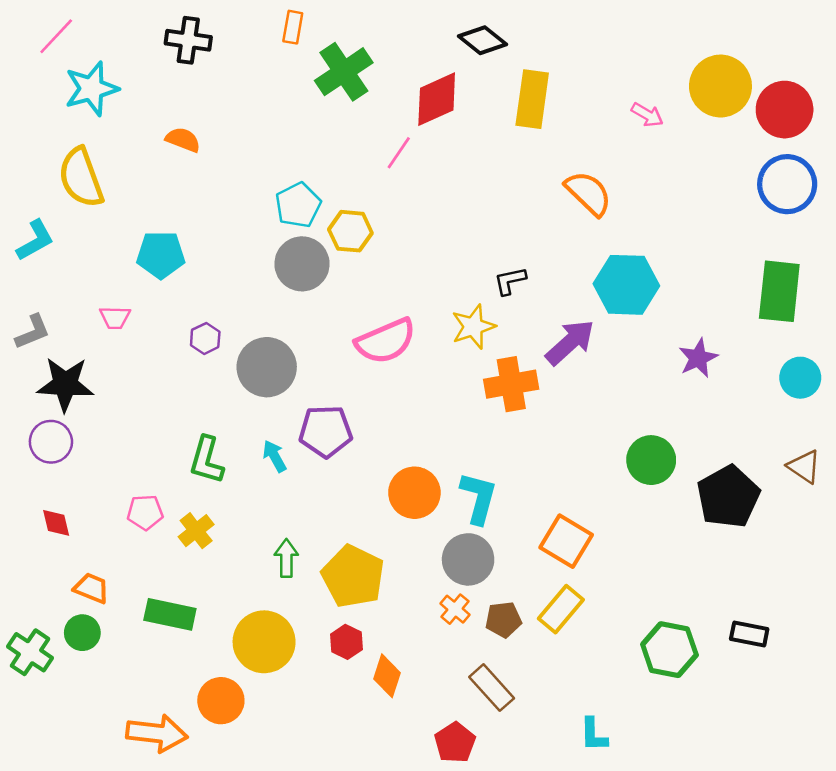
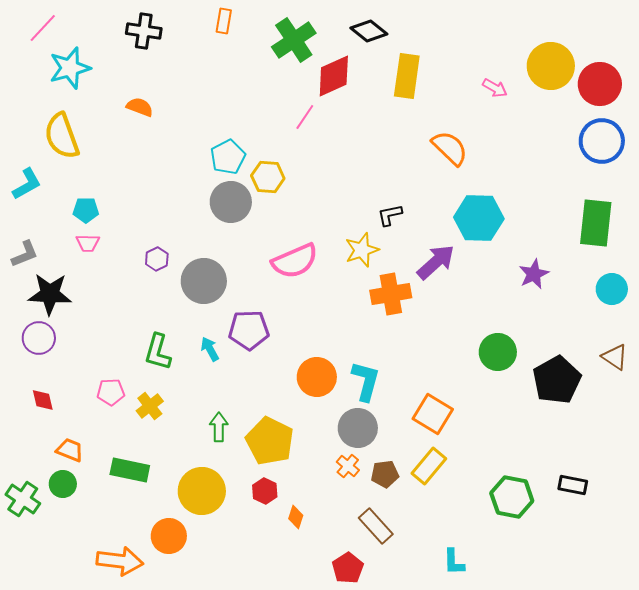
green cross: (344, 72) -> (294, 40), moved
cyan pentagon: (161, 255) -> (86, 210), moved, size x0.7
orange diamond: (387, 676) -> (296, 517), size x0.7

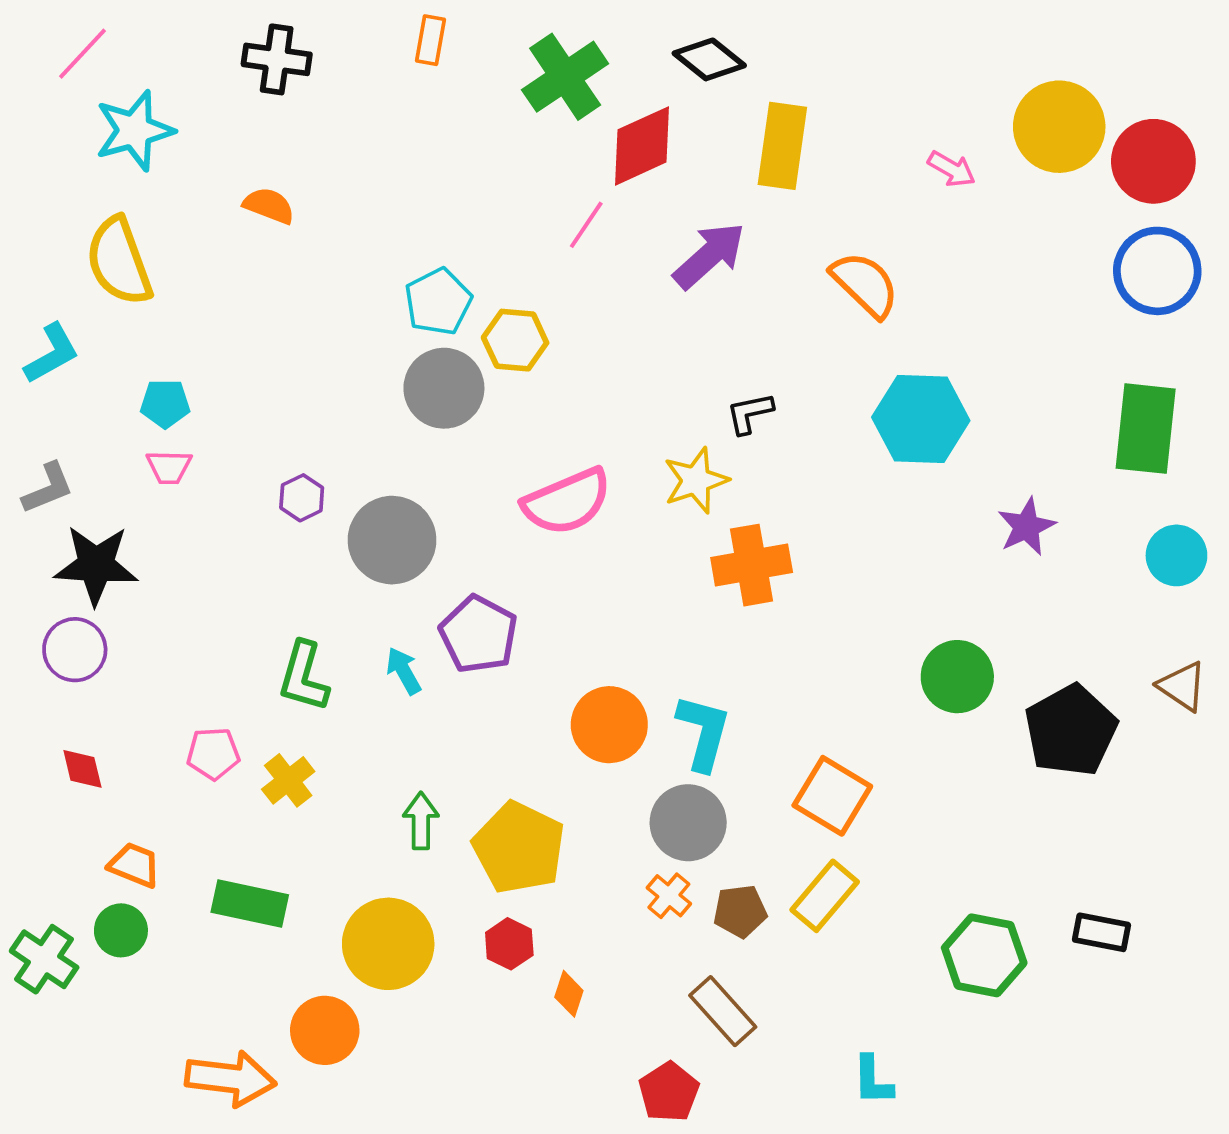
purple arrow: (436, 262) -> (709, 256), moved
purple pentagon: (249, 330) -> (479, 634), turned 30

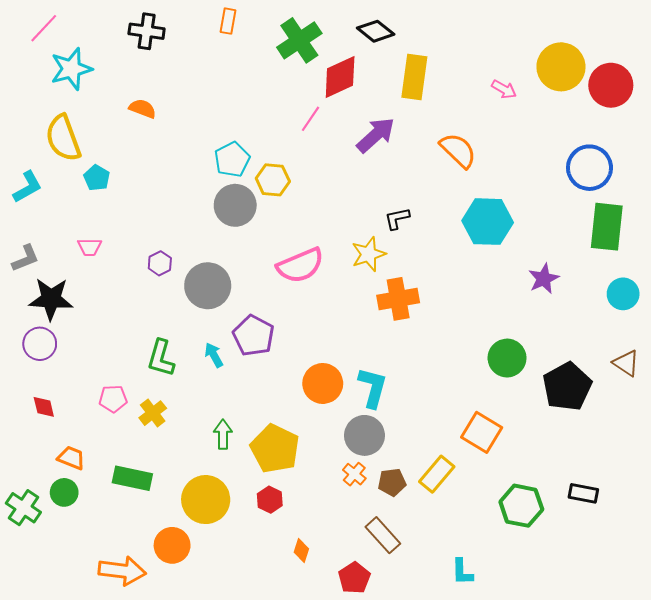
blue circle: (1157, 271) -> (589, 168), moved
cyan pentagon: (165, 404) -> (97, 178), moved, turned 30
orange square: (832, 796) -> (482, 432), moved
orange diamond: (569, 994) -> (301, 550), moved

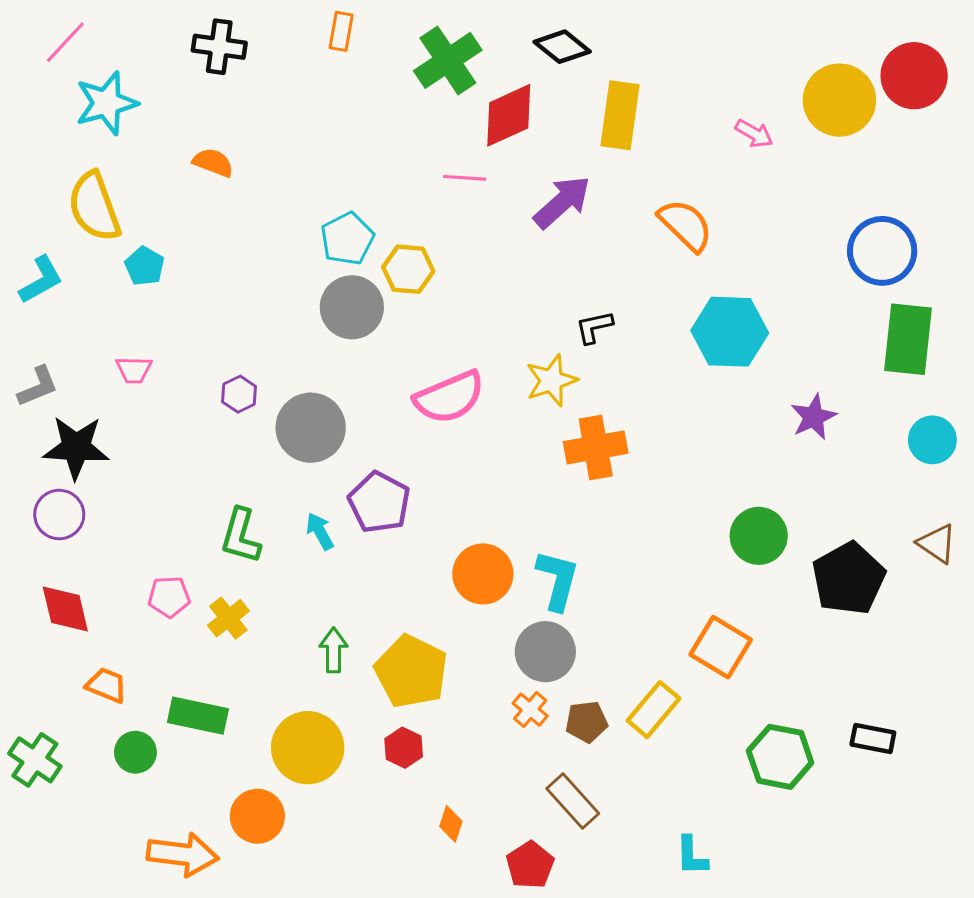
red circle: (611, 85) -> (914, 76), moved
pink line: (311, 119) -> (465, 178), turned 60
red diamond: (44, 407) -> (65, 609), size x1.5
green circle: (64, 492) -> (135, 752), moved

